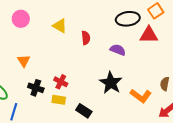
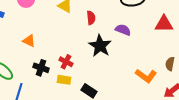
red triangle: (149, 35) -> (164, 24), moved
orange triangle: (24, 61) -> (29, 41), turned -32
black star: (111, 83) -> (100, 46), moved

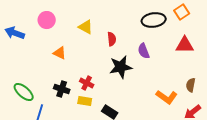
purple semicircle: (123, 30) -> (144, 51), turned -133
orange triangle: (29, 41) -> (60, 53), moved
black star: (100, 46) -> (121, 67), turned 30

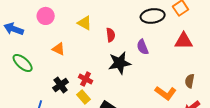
black cross: (62, 89) -> (61, 85), turned 35
green ellipse: (24, 92) -> (23, 63), moved
yellow rectangle: (85, 101) -> (84, 97), turned 40

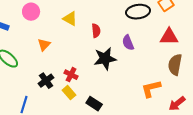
orange triangle: (59, 49) -> (44, 45), turned 48
brown semicircle: (190, 81) -> (175, 65), moved, size x1.5
orange L-shape: (166, 93) -> (151, 89), turned 130

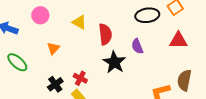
red semicircle: (96, 31) -> (105, 34), size x1.5
black star: (105, 59) -> (114, 62), turned -30
brown semicircle: (175, 65) -> (184, 80), moved

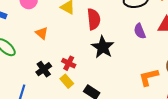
purple semicircle: (137, 46) -> (140, 31), moved
orange triangle: (53, 48) -> (42, 33), turned -32

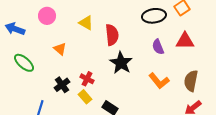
orange L-shape: (149, 77) -> (159, 81), moved, turned -115

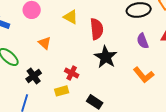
black cross: (62, 85) -> (34, 76), moved
yellow rectangle: (85, 97) -> (62, 91), moved, turned -64

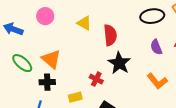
orange triangle: (45, 43) -> (51, 59), moved, size x1.5
red cross: (72, 73) -> (96, 79), moved
black cross: (34, 76) -> (47, 82), turned 35

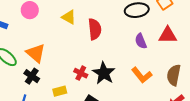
black star: (119, 63) -> (104, 73), moved
black cross: (47, 82) -> (32, 76), turned 35

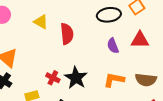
orange L-shape: (142, 75) -> (114, 80), turned 140
brown semicircle: (174, 75) -> (146, 80), turned -95

